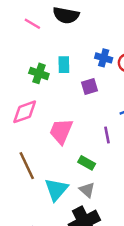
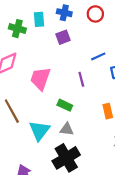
blue cross: (104, 58) -> (64, 13), moved
gray triangle: (87, 190) -> (67, 129), turned -32

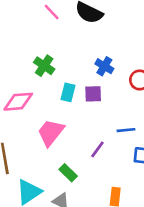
cyan rectangle: (39, 19) -> (68, 92), moved
purple line: (81, 79) -> (97, 149), turned 32

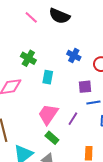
purple square: (93, 94) -> (85, 87), moved
pink trapezoid: (51, 132) -> (48, 114), moved

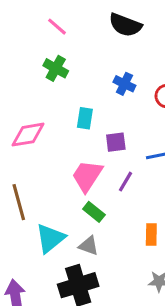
black semicircle: (59, 16) -> (125, 25), moved
green cross: (28, 58) -> (56, 68), moved
purple square: (85, 87) -> (116, 142), moved

